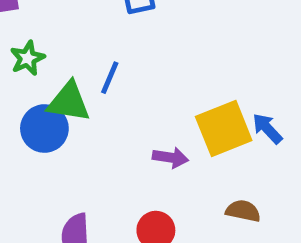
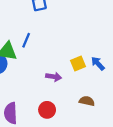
yellow square: (224, 129) -> (78, 63), size x0.6

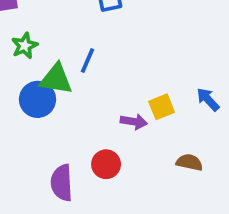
yellow square: (78, 63) -> (162, 107), moved
red circle: (47, 110) -> (106, 164), moved

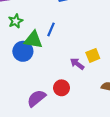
purple arrow: (134, 122) -> (77, 64), turned -152
purple semicircle: (62, 183) -> (36, 98), turned 54

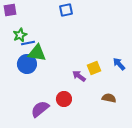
blue line: (51, 29) -> (28, 43), moved, turned 56

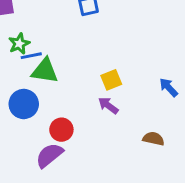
blue circle: (27, 64) -> (24, 104), moved
yellow square: (94, 68) -> (111, 80), moved
red circle: (64, 99) -> (61, 130), moved

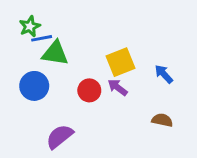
yellow square: (111, 80) -> (121, 62), size x1.4
blue arrow: (169, 87) -> (164, 74), moved
red circle: (61, 130) -> (89, 90), moved

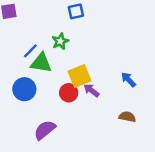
green star: (30, 26) -> (60, 41), moved
blue line: (42, 38) -> (30, 51), turned -35
yellow square: (121, 62) -> (79, 76), moved

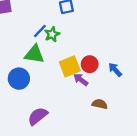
blue line: (30, 51) -> (40, 31), moved
red circle: (69, 93) -> (90, 64), moved
brown semicircle: (127, 117) -> (100, 104), moved

